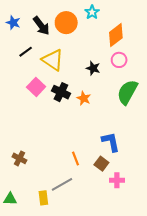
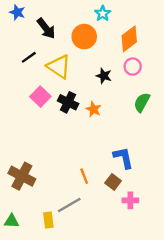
blue star: (13, 23) -> (17, 12), moved
orange circle: (66, 23) -> (84, 37), moved
green semicircle: (127, 92) -> (142, 102), size x0.7
brown cross: (19, 158) -> (22, 176), size x1.6

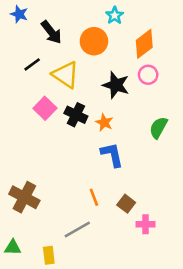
black star: (104, 76) -> (116, 85), size x1.5
green semicircle: (142, 102) -> (158, 128), moved
blue L-shape: (123, 158) -> (112, 155), moved
yellow rectangle: (48, 220) -> (49, 255), moved

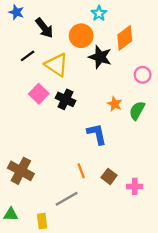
pink circle: (148, 75) -> (143, 75), moved
black star: (116, 85) -> (100, 57), moved
orange star: (104, 122) -> (115, 104), moved
pink cross: (146, 224) -> (135, 186), moved

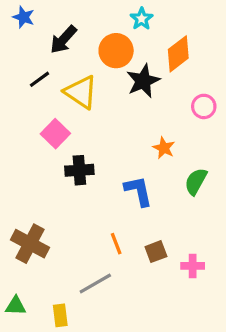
black arrow: (44, 28) -> (63, 39), turned 80
black star: (100, 57) -> (143, 81), turned 30
black cross: (66, 99) -> (79, 170), moved, turned -30
green semicircle: (137, 111) -> (196, 181), moved
brown square: (109, 176) -> (156, 252), turned 32

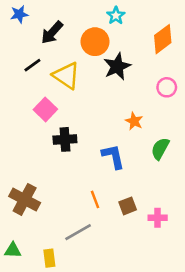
blue star: (24, 17) -> (19, 14), turned -30
orange diamond: (178, 54) -> (163, 39), moved

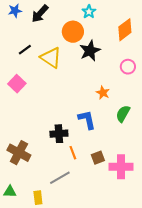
black arrow: (52, 33) -> (40, 14), moved
pink square: (45, 109) -> (17, 84), moved
black cross: (65, 139) -> (59, 134), moved
pink cross: (158, 218) -> (121, 167), size x1.6

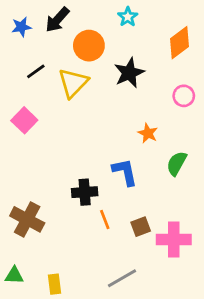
blue star: (15, 11) -> (21, 27), moved
orange circle: (73, 32) -> (89, 46), moved
yellow triangle: (51, 58) -> (73, 83), turned 40
gray line: (60, 178) -> (122, 278), moved

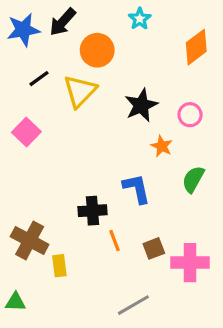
blue star: (21, 27) -> (23, 30), size x1.5
black star: (129, 73) -> (141, 105), moved
pink circle: (184, 96) -> (190, 115), moved
yellow rectangle: (54, 284) -> (59, 266), moved

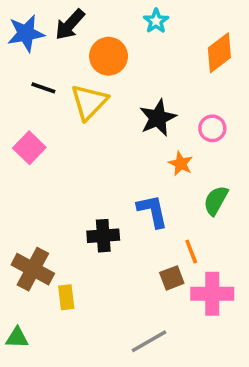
black line: (39, 79) -> (43, 88), turned 55
orange line: (115, 241) -> (191, 252), moved

